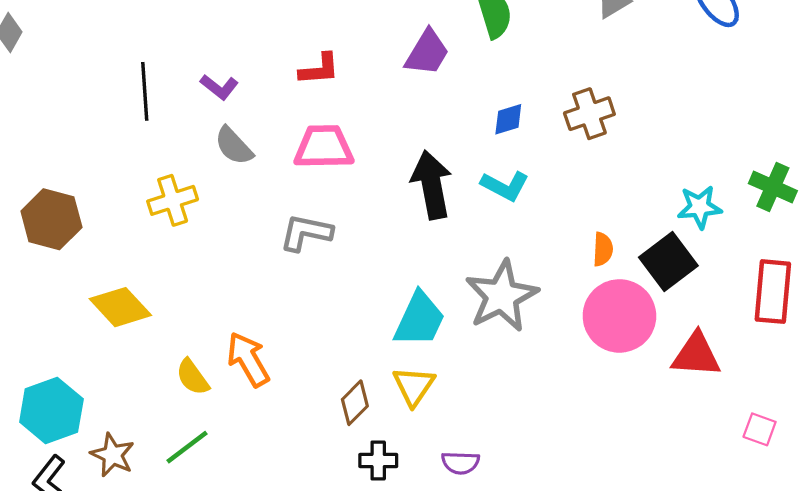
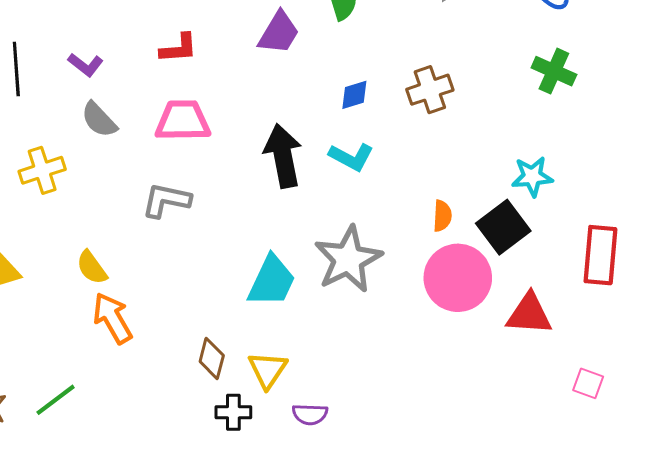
green cross: (773, 187) -> (554, 71), moved
yellow semicircle: (193, 377) -> (92, 267), moved
yellow triangle: (414, 386) -> (268, 370), moved
brown diamond: (355, 403) -> (212, 358), turned -30

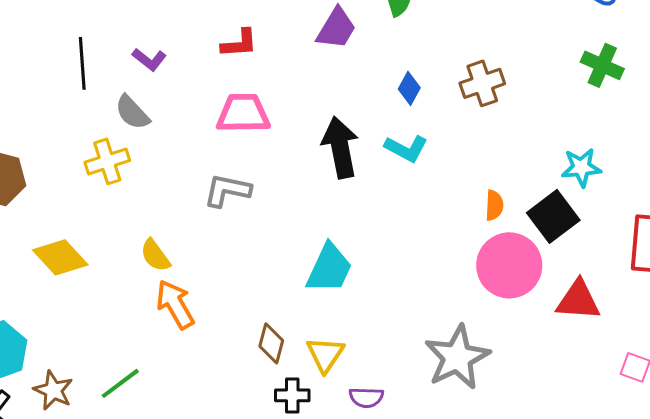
blue diamond: (354, 95) -> (409, 88), turned -44
gray semicircle: (99, 120) -> (132, 112), moved
gray star: (348, 259) -> (457, 357), moved

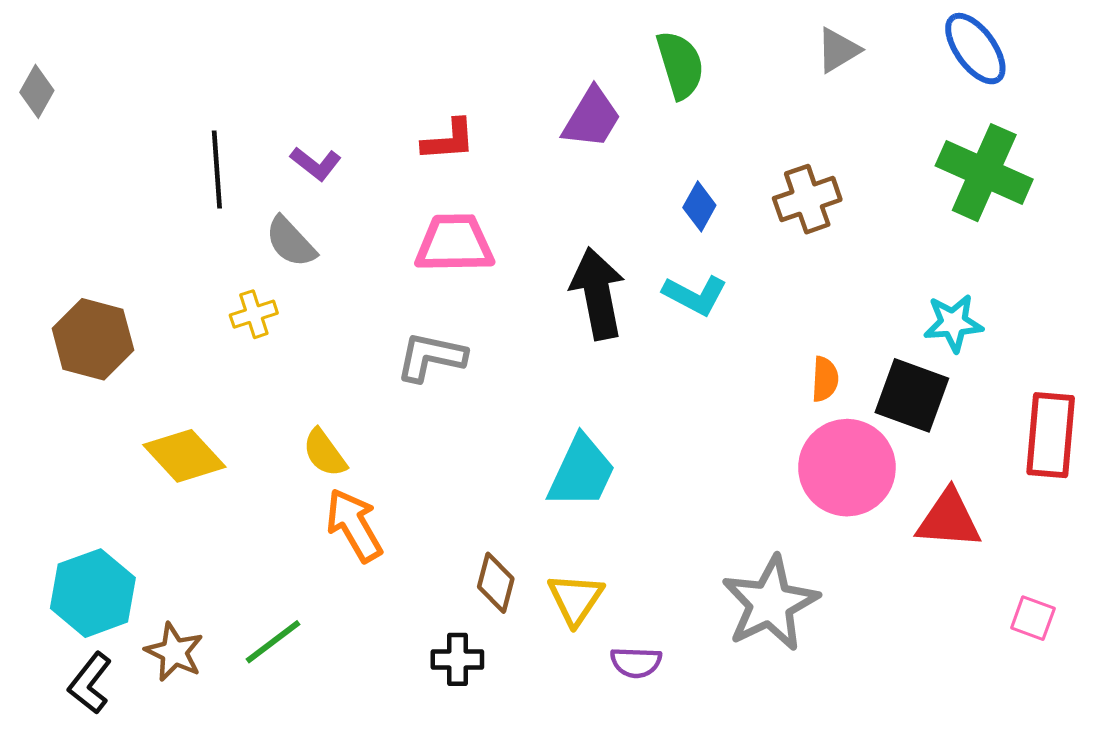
green cross: (602, 65) -> (984, 173), size x1.5
yellow cross: (107, 161) -> (254, 314), size x0.7
black square: (553, 216) -> (912, 395), turned -33
black cross: (292, 395) -> (457, 659), moved

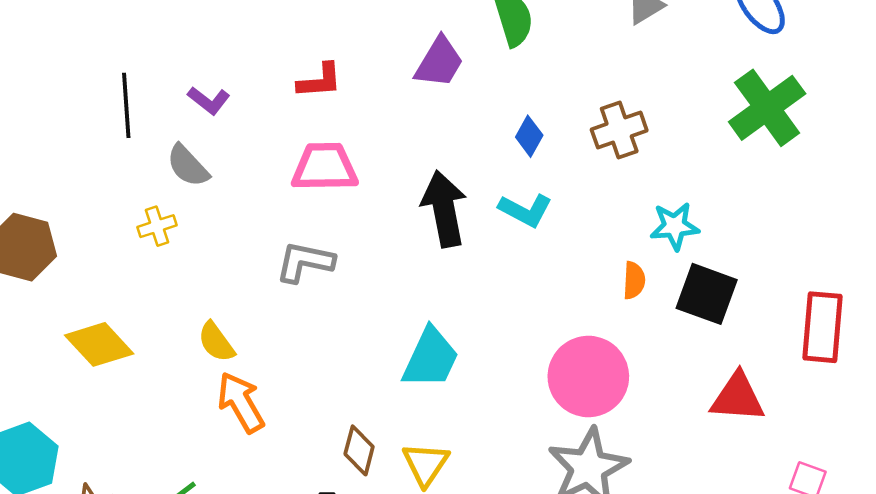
green cross: (984, 173) -> (767, 108), turned 30
cyan star: (953, 323) -> (675, 226), moved
pink circle: (847, 468) -> (588, 376), moved

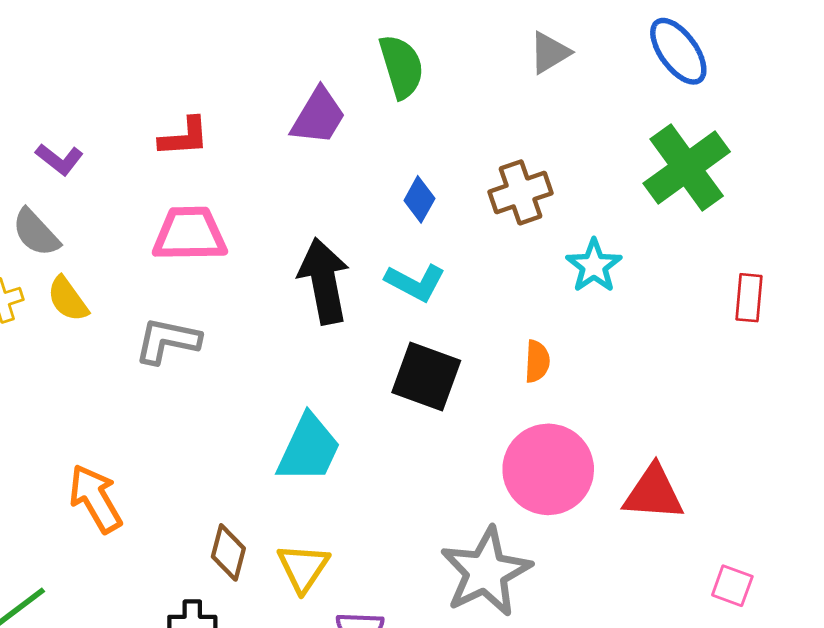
cyan star: (675, 226) -> (594, 266), moved, turned -30
black square: (707, 294) -> (426, 377), moved
red rectangle: (822, 327) -> (749, 298), moved, size x0.6
yellow semicircle: (216, 342) -> (68, 299), moved
pink circle: (588, 376) -> (548, 469), moved

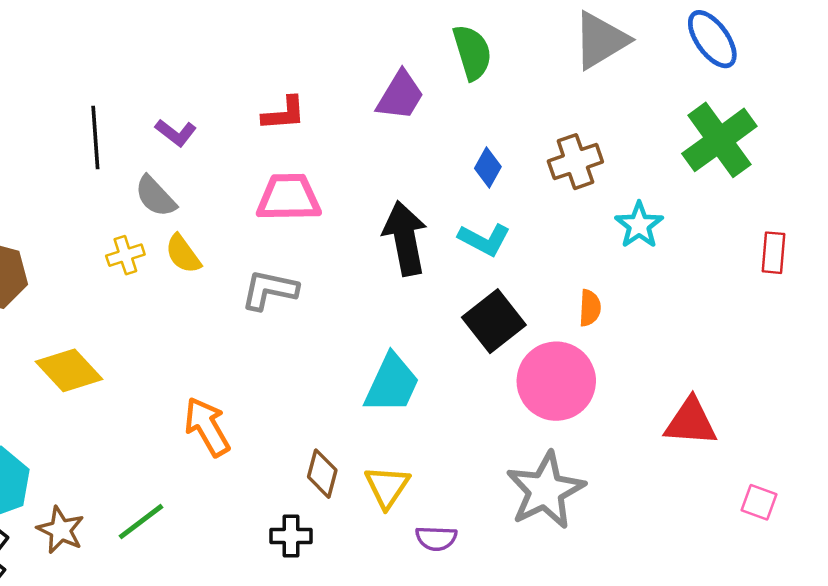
gray triangle: (550, 53) -> (601, 40), size x1.6
black square: (426, 377) -> (494, 321), turned 32
pink circle: (548, 469) -> (556, 381), moved

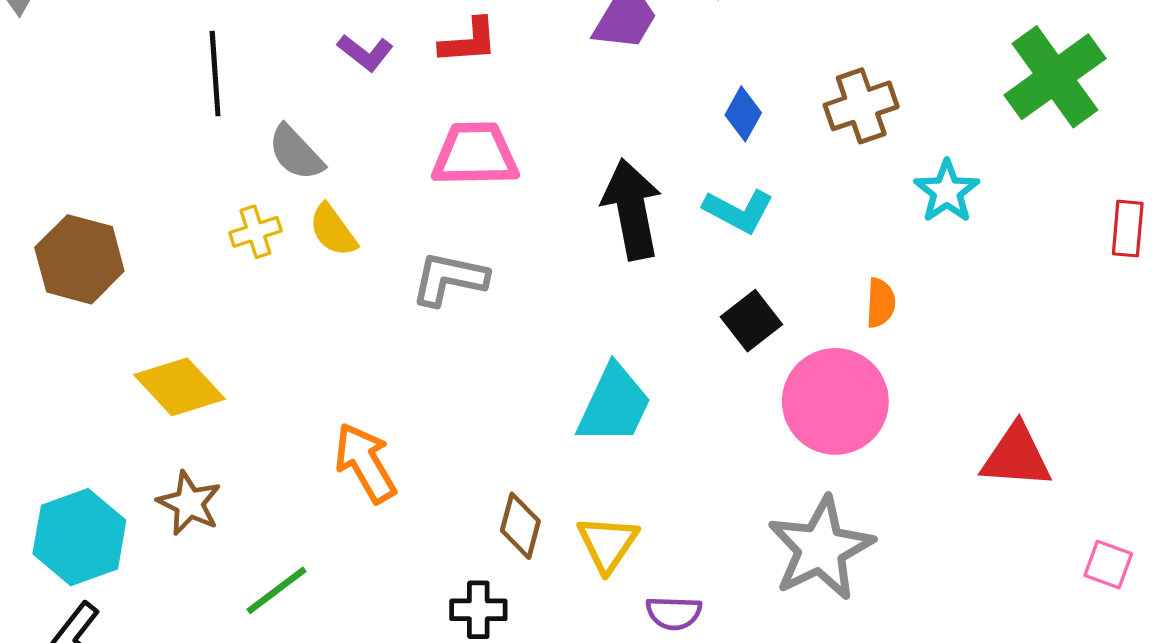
purple L-shape: (176, 133) -> (365, 53), moved
black square: (494, 321) -> (751, 321), size x0.7
brown star: (61, 530) -> (189, 503), moved

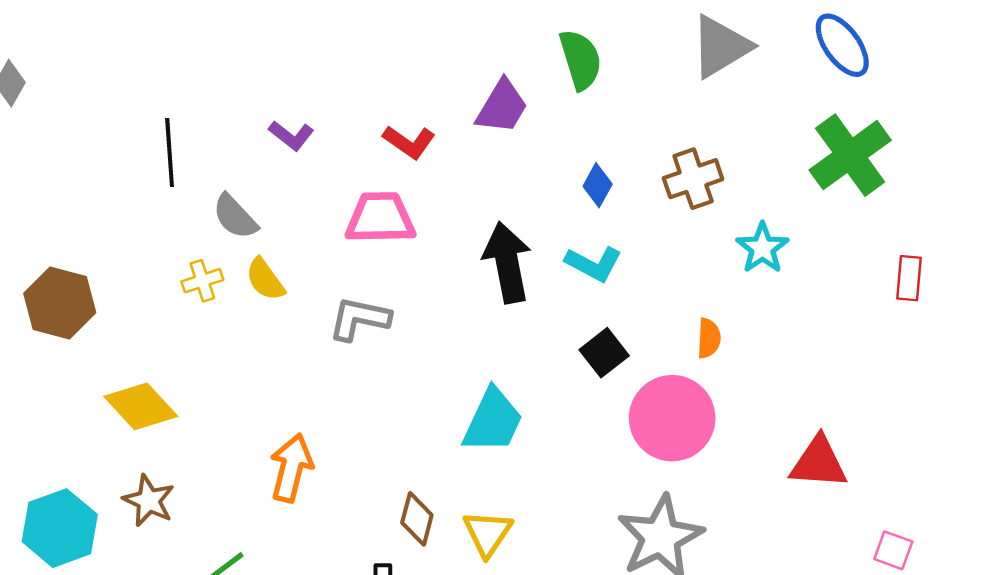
red L-shape: (469, 41) -> (409, 142), moved, turned 39
orange arrow: (365, 463) -> (291, 468), turned 44

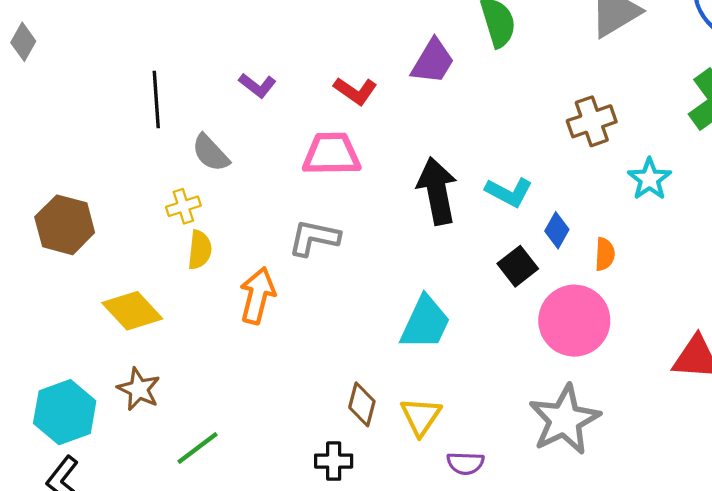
blue diamond: (598, 185) -> (557, 230), moved
yellow semicircle: (265, 279) -> (200, 250), moved, turned -138
orange arrow: (291, 468) -> (257, 296), moved

